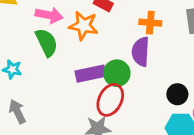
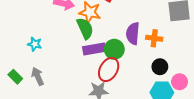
orange cross: (150, 23) -> (154, 38), moved
green semicircle: (47, 42) -> (85, 28), moved

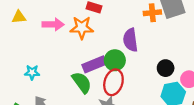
green semicircle: (85, 28) -> (82, 82), moved
orange cross: (154, 38) -> (152, 13), moved

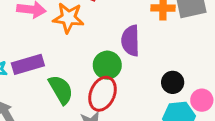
purple rectangle: (94, 64) -> (28, 64), moved

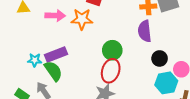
purple semicircle: (131, 41) -> (145, 31), moved
green semicircle: (61, 90) -> (53, 71), moved

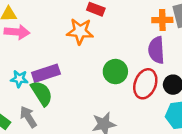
pink arrow: (55, 16) -> (17, 32), moved
red ellipse: (111, 71) -> (145, 84), moved

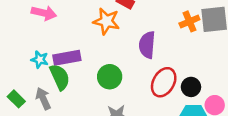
orange cross: (162, 20) -> (189, 21), turned -30
purple semicircle: (156, 50) -> (147, 45), moved
green circle: (115, 72) -> (110, 77), moved

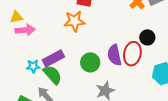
purple semicircle: (147, 45) -> (114, 55), moved
black circle: (191, 87) -> (147, 37), moved

